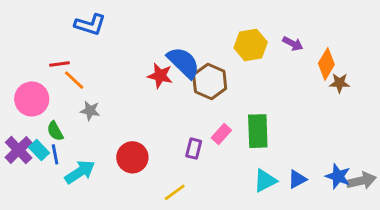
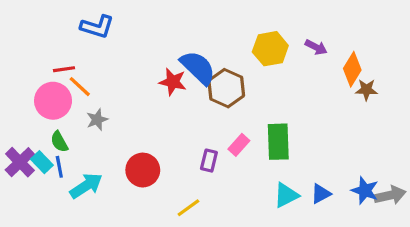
pink circle: (32, 99) -> (53, 101), moved
gray star: (90, 111) -> (97, 120), turned -30

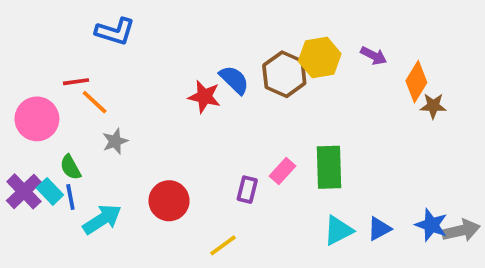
blue semicircle: (198, 68) -> (234, 80), size x0.7
brown hexagon: (226, 88) -> (284, 74), moved
pink circle: (53, 101) -> (37, 119), moved

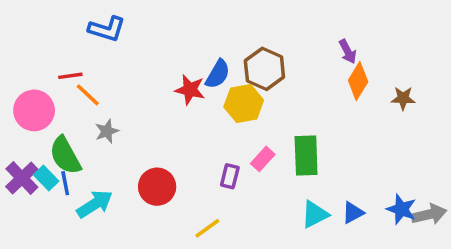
purple arrow: (374, 56) -> (348, 52), turned 35
yellow hexagon: (320, 58) -> (244, 104), moved
blue semicircle: (234, 80) -> (218, 74), turned 76
orange diamond: (416, 82) -> (358, 81), moved
green semicircle: (70, 167) -> (65, 155), size x1.6

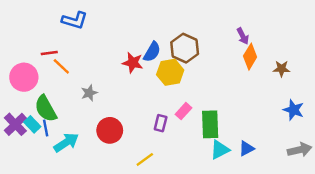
gray star: (107, 131) -> (89, 93), moved
green rectangle: (306, 155) -> (210, 124), moved
blue star: (401, 209) -> (294, 110), moved

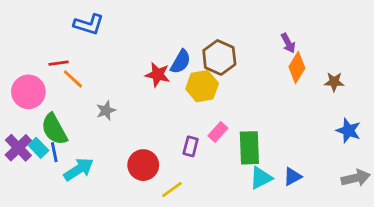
red circle: (110, 130) -> (143, 165), moved

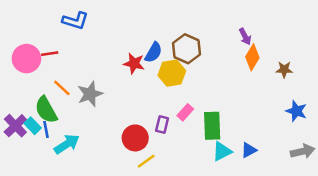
orange line: (73, 79) -> (62, 88), moved
pink circle: (28, 92) -> (26, 59), moved
gray star: (106, 111) -> (90, 94), size x1.5
red circle: (143, 165) -> (135, 138), moved

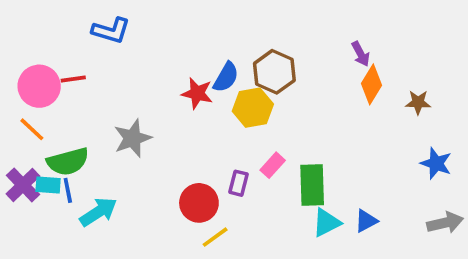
orange line: (62, 88) -> (32, 129), moved
green semicircle: (46, 110) -> (68, 162), turned -76
cyan rectangle: (33, 126) -> (48, 185), turned -42

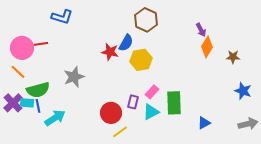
brown hexagon: (274, 72) -> (146, 20), moved
cyan triangle: (326, 223) -> (151, 112), moved

